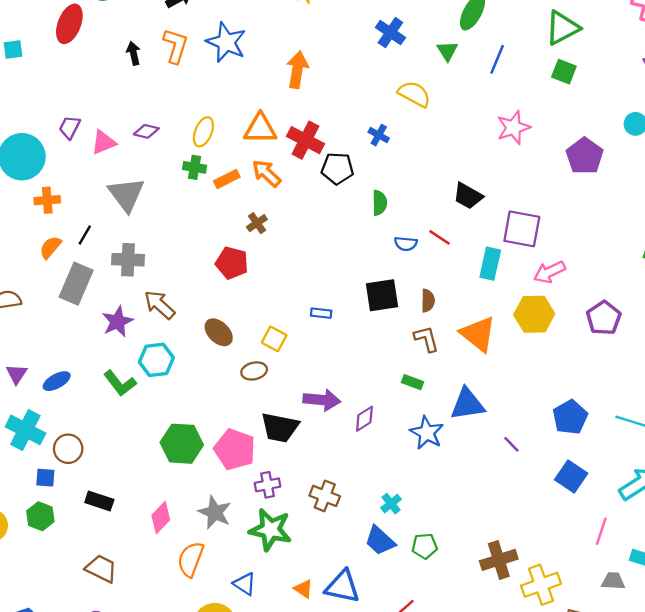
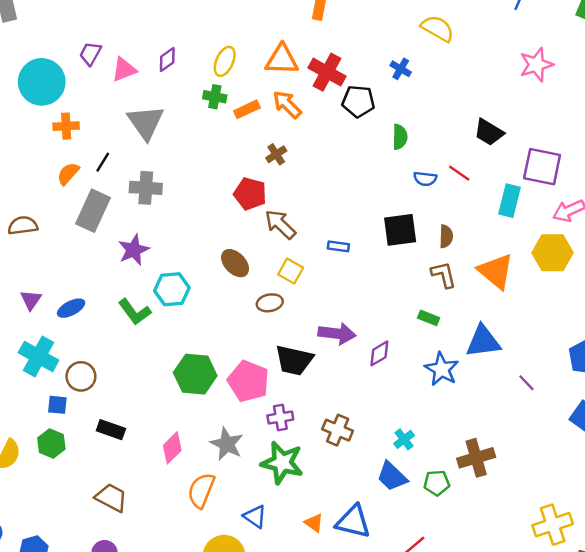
purple diamond: (146, 131) -> (167, 59), turned -50
brown arrow: (159, 305) -> (280, 224), moved
brown cross: (499, 560) -> (476, 458), moved

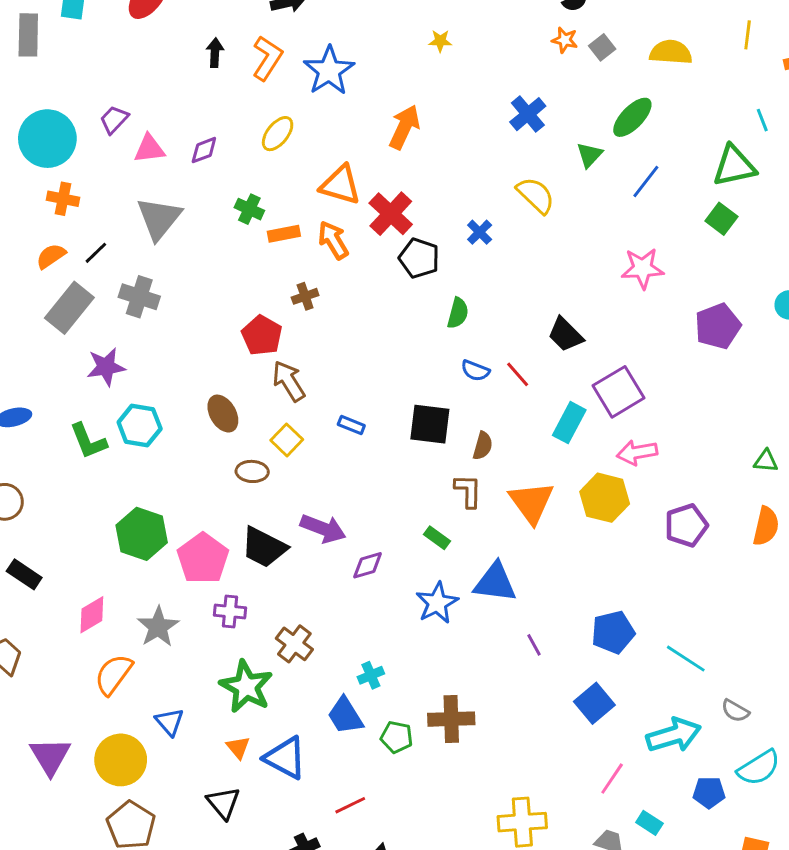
yellow ellipse: (225, 61) -> (278, 134), moved
purple square: (542, 167) -> (619, 392), turned 33
green star: (282, 463) -> (246, 687), moved

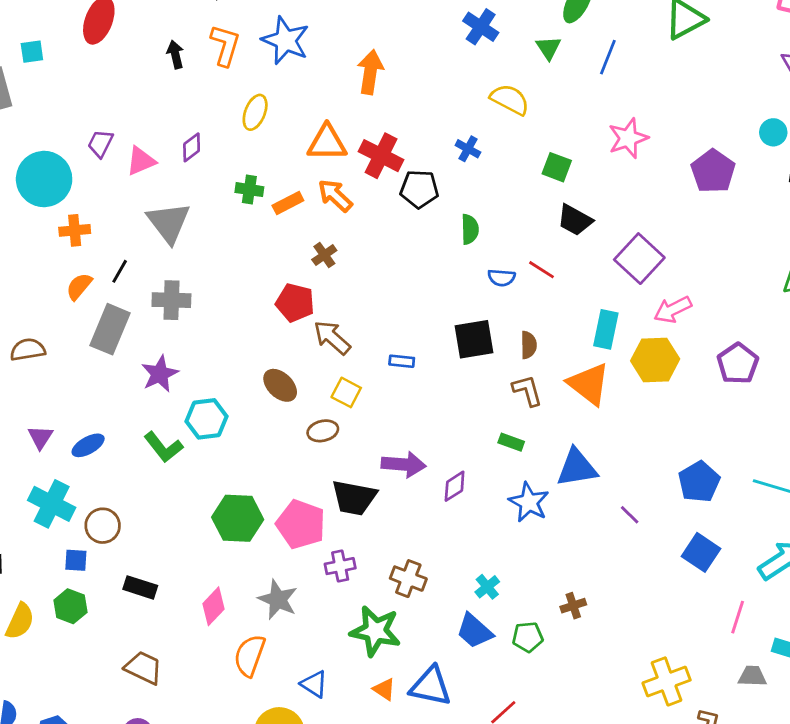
green square: (721, 219) -> (557, 167), moved
cyan rectangle: (569, 423) -> (606, 329), moved
brown cross: (451, 719) -> (573, 606), size x0.6

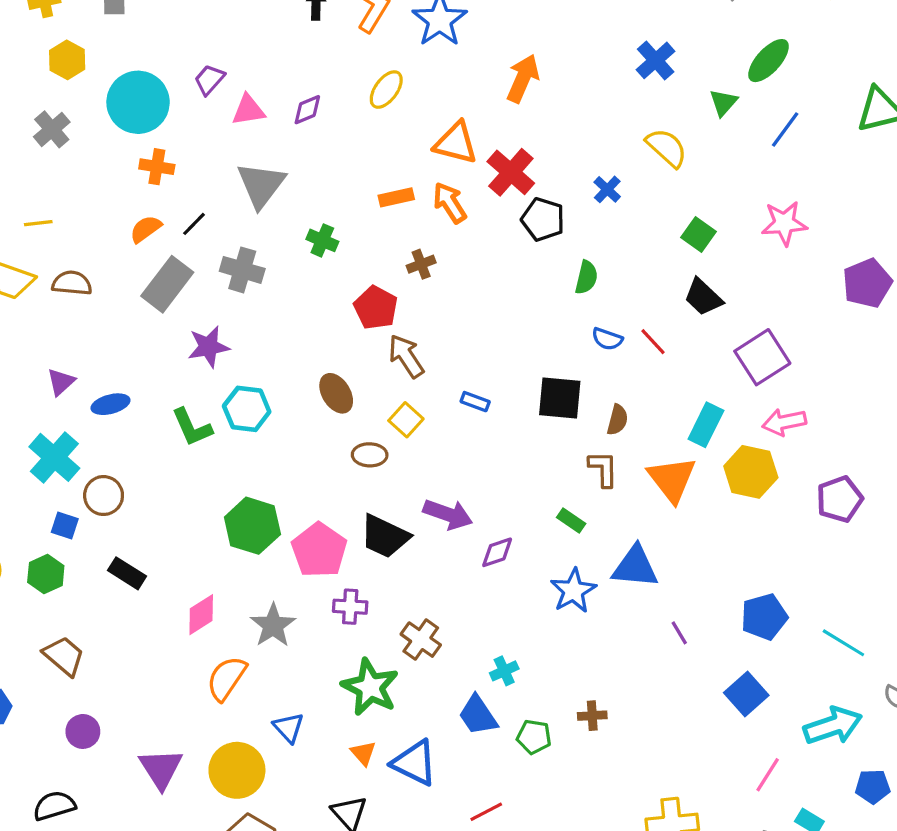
green cross: (249, 190) -> (322, 240), moved
brown trapezoid: (143, 668) -> (64, 656), moved

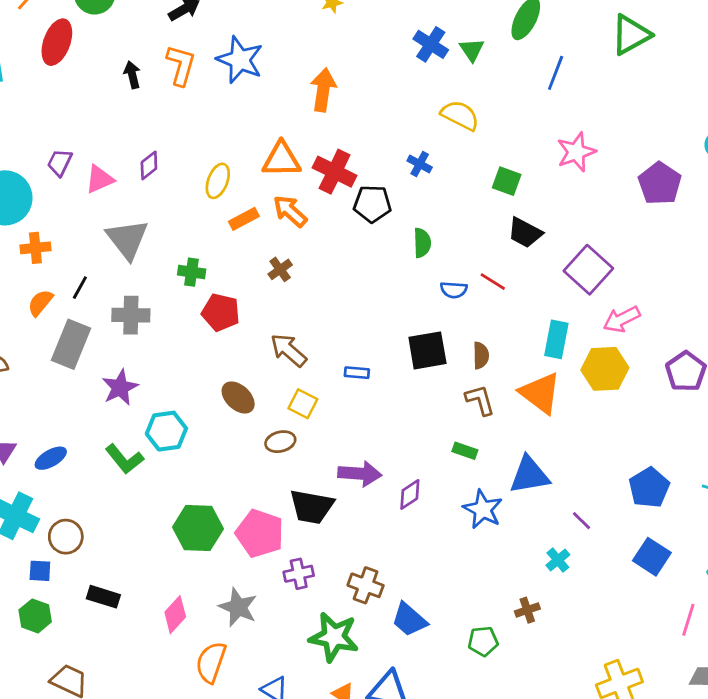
yellow ellipse: (386, 90) -> (218, 181), moved
green triangle: (723, 102) -> (472, 50), moved
red pentagon: (376, 308) -> (221, 312), moved
cyan cross: (504, 671) -> (558, 560), moved
blue trapezoid: (478, 715) -> (409, 620), moved

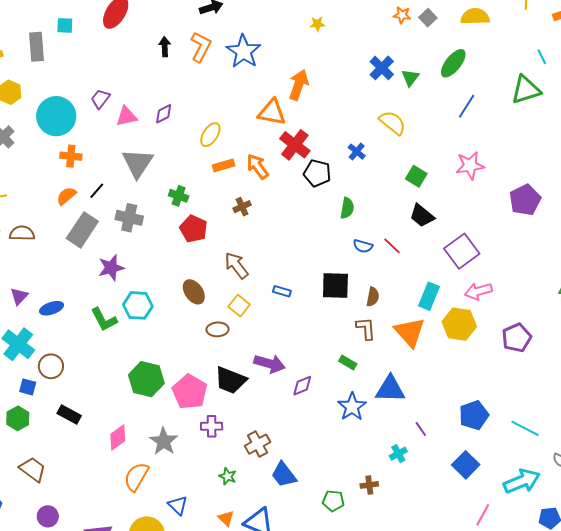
orange triangle: (281, 160) -> (272, 112), moved
brown cross: (366, 585) -> (258, 444), turned 30
green star: (334, 637) -> (228, 476), size x0.5

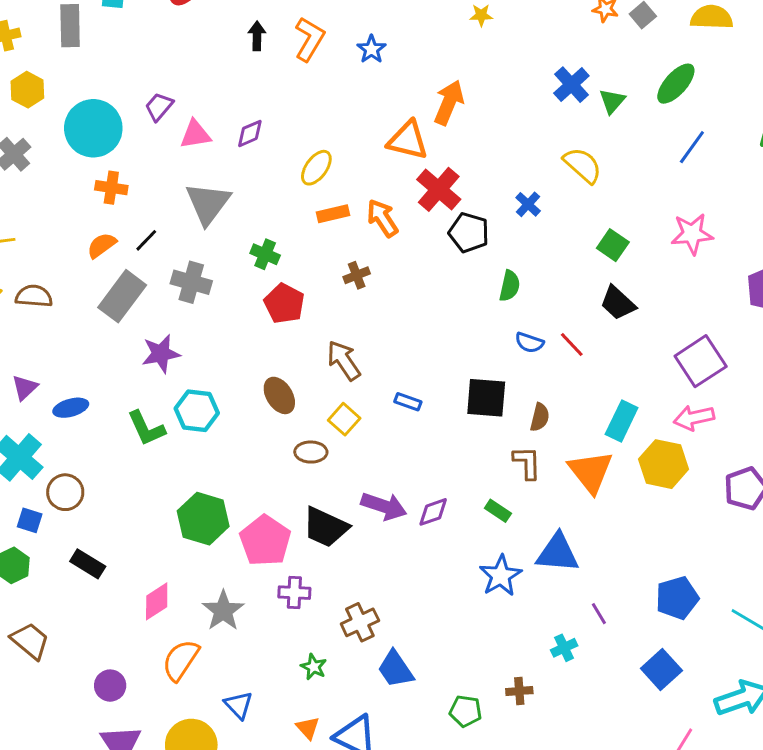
blue star: (244, 51) -> (371, 49), size x0.6
purple square: (462, 251) -> (701, 361), moved
purple diamond: (302, 386) -> (433, 512), moved
purple circle: (48, 516) -> (110, 686), moved

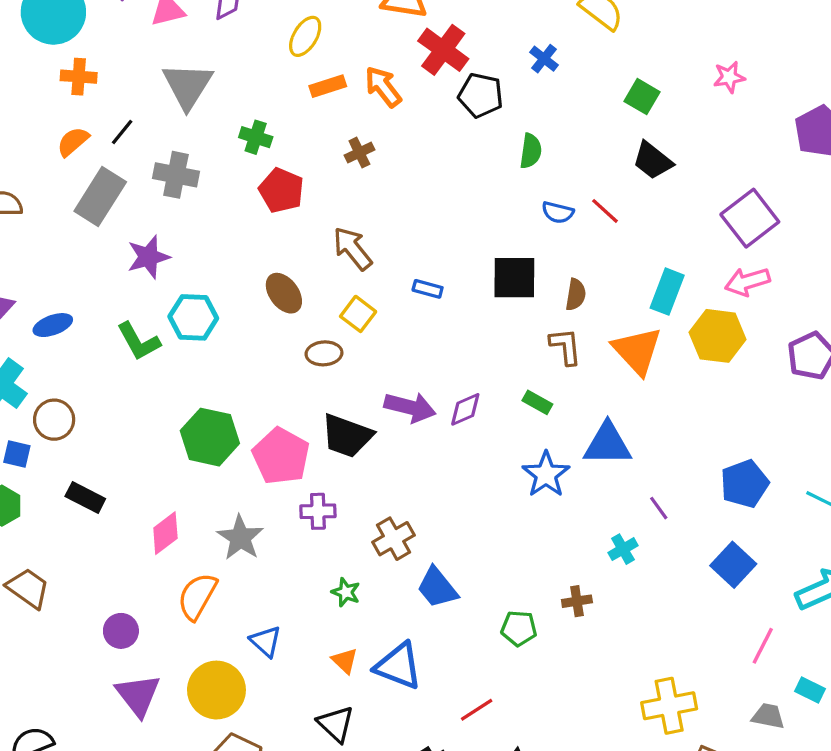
pink star: (692, 234) -> (729, 77), size x0.7

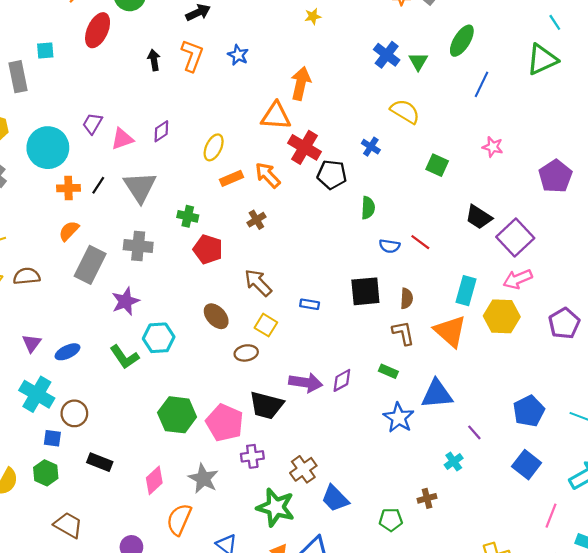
pink star: (729, 77) -> (493, 147), turned 30
black line: (122, 132) -> (98, 185), moved
black trapezoid: (653, 161) -> (479, 217), moved
green star: (346, 592) -> (276, 507), size x2.0

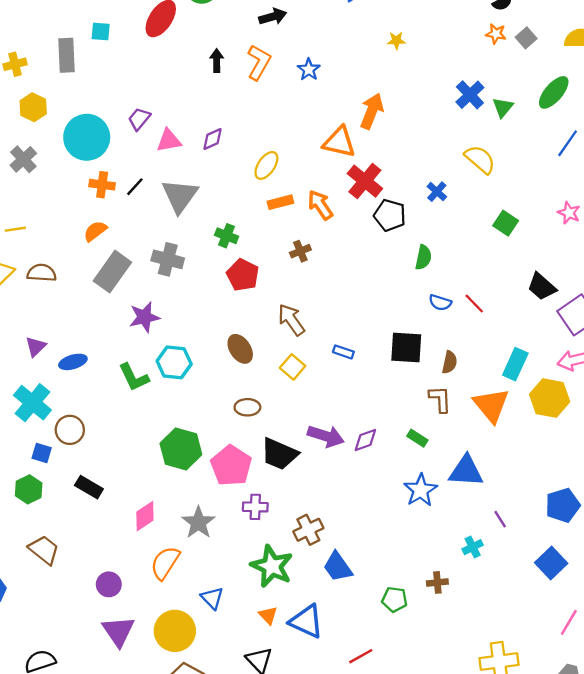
brown ellipse: (246, 353) -> (247, 407), moved

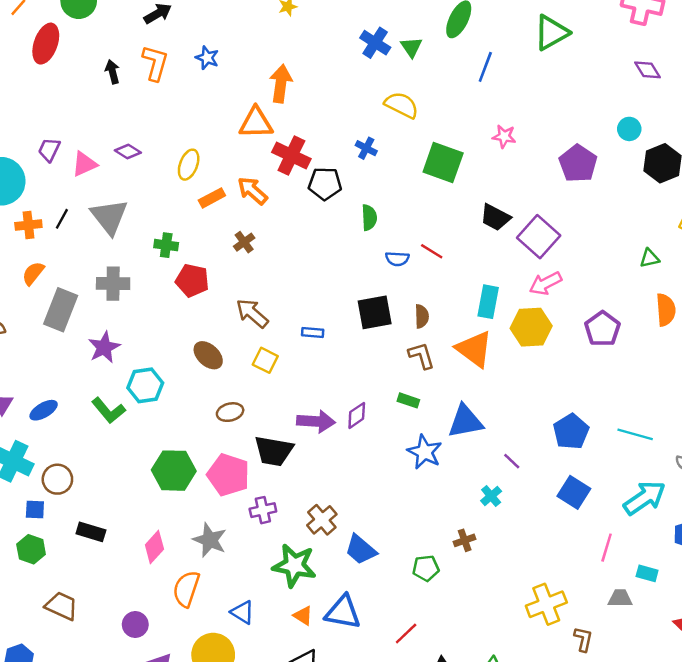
purple diamond: (212, 139) -> (128, 152), turned 70
green square: (506, 223) -> (443, 163), size x1.6

